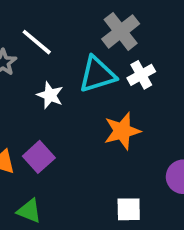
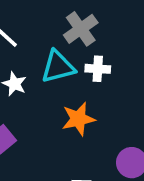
white cross: (141, 75) -> (98, 69), turned 30

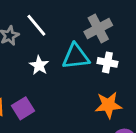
orange star: (78, 119) -> (108, 105), moved

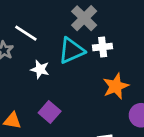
purple square: (23, 108) -> (50, 112), moved

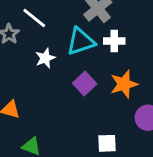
white star: (40, 69) -> (45, 58), turned 30
purple square: (50, 112) -> (85, 83), moved

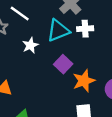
orange star: (124, 84) -> (84, 81), moved

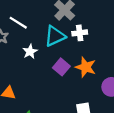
orange star: (84, 81) -> (86, 67), moved, turned -30

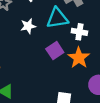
white cross: (80, 33) -> (79, 32), moved

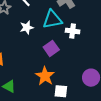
orange star: (79, 58) -> (45, 76), moved

